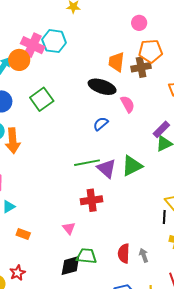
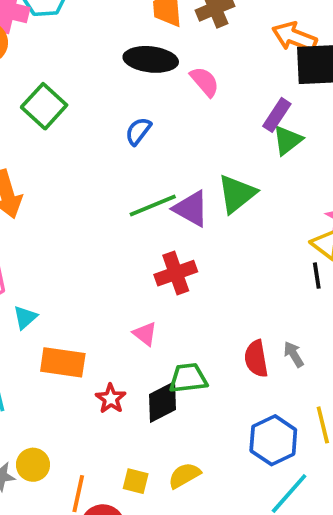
blue semicircle: (101, 124) -> (138, 131), moved
orange rectangle: (23, 234) -> (63, 362), size x1.6
red star: (18, 273) -> (111, 399), moved

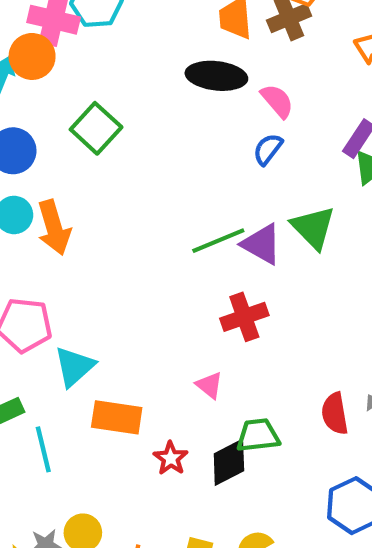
blue semicircle: (138, 131) -> (268, 149), moved
green triangle: (237, 194) -> (313, 227), turned -36
cyan triangle: (25, 317) -> (74, 367), size x1.5

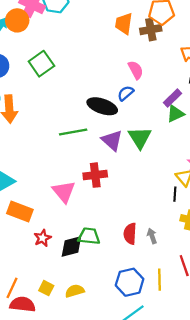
black ellipse: (216, 76) -> (102, 106), moved
green line: (218, 241) -> (73, 132), moved
pink triangle: (209, 385) -> (64, 192), moved, size x1.6

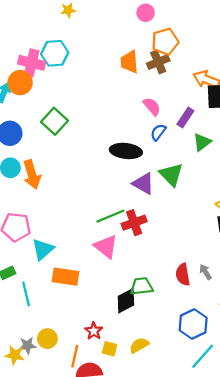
blue semicircle: (126, 93) -> (158, 132), moved
purple rectangle: (173, 98) -> (185, 118), moved
green line: (73, 132) -> (110, 216), moved
red star: (43, 238) -> (94, 331), moved

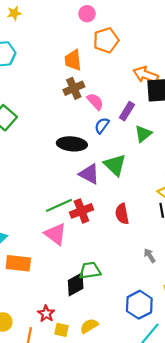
brown cross: (158, 62) -> (74, 88), moved
red semicircle: (183, 275) -> (122, 214), moved

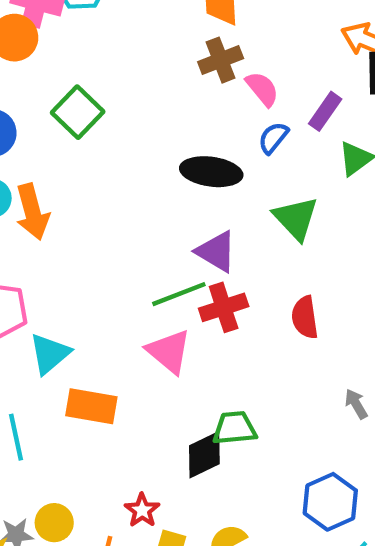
purple triangle: (89, 174) -> (216, 252), moved

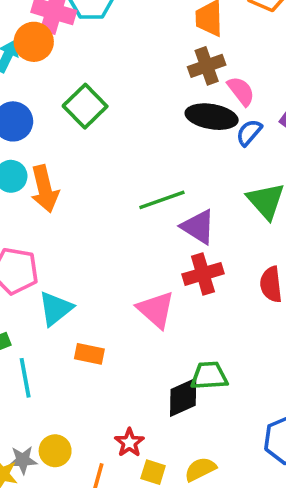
black ellipse: (211, 172) -> (212, 117), moved
green line: (179, 294) -> (162, 200), moved
orange rectangle: (91, 406) -> (89, 354), size x0.7

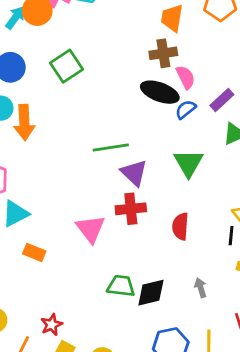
black diamond: (183, 397) -> (151, 293), moved

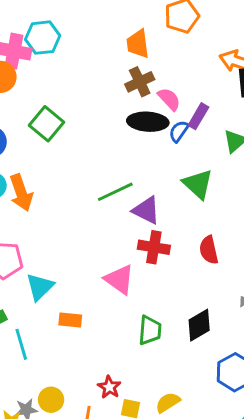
purple rectangle: (222, 100) -> (198, 116), moved
red cross: (131, 209) -> (154, 247), turned 32
green trapezoid: (121, 286) -> (150, 330), moved, turned 104

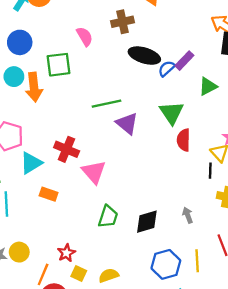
brown cross: (140, 82) -> (122, 22), moved
pink semicircle: (169, 99) -> (85, 36), moved
green square: (47, 124) -> (58, 65), moved, turned 30
red cross: (154, 247) -> (67, 149), moved
red semicircle: (209, 250) -> (184, 140), moved

